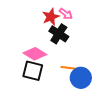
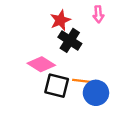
pink arrow: (66, 14) -> (98, 14), moved, turned 48
black square: (33, 71) -> (57, 86), moved

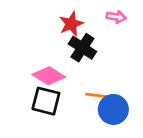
pink arrow: (98, 14) -> (116, 17), turned -77
black square: (57, 86) -> (46, 101), moved

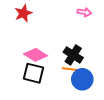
red star: (71, 24) -> (23, 13), moved
black cross: (82, 48) -> (73, 55), moved

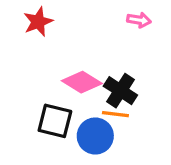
pink diamond: (36, 55) -> (82, 82), moved
blue circle: (82, 79) -> (95, 136), moved

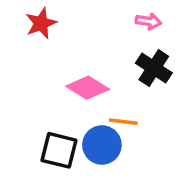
black cross: (120, 91) -> (154, 68), moved
black square: (55, 121) -> (59, 150), moved

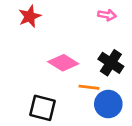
black cross: (154, 68) -> (111, 63), moved
blue circle: (102, 145) -> (108, 104), moved

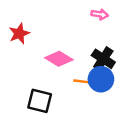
red star: (30, 16) -> (19, 34), moved
blue circle: (108, 104) -> (101, 79), moved

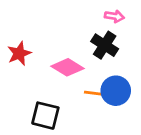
red star: (19, 34) -> (19, 53), moved
black cross: (103, 59) -> (105, 45), moved

